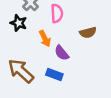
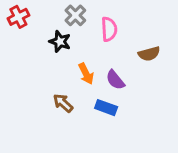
orange arrow: (45, 39) -> (86, 74), moved
brown arrow: (21, 71) -> (63, 103), size x0.6

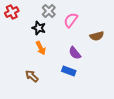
pink semicircle: (109, 29) -> (71, 20), turned -140
orange arrow: (86, 74) -> (41, 48), moved
brown arrow: (63, 103) -> (32, 76), moved

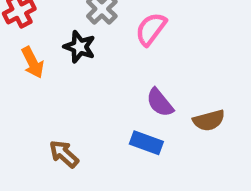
brown semicircle: (97, 36) -> (209, 120), moved
orange arrow: (41, 48) -> (33, 62), moved

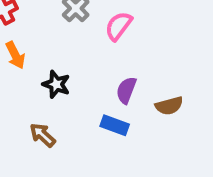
black star: (79, 47) -> (56, 84), moved
purple semicircle: (160, 103) -> (126, 90), turned 60

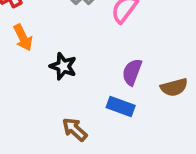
brown arrow: (43, 135) -> (75, 129), moved

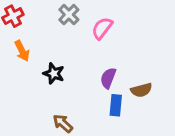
blue rectangle: (121, 106) -> (116, 105), moved, turned 75

